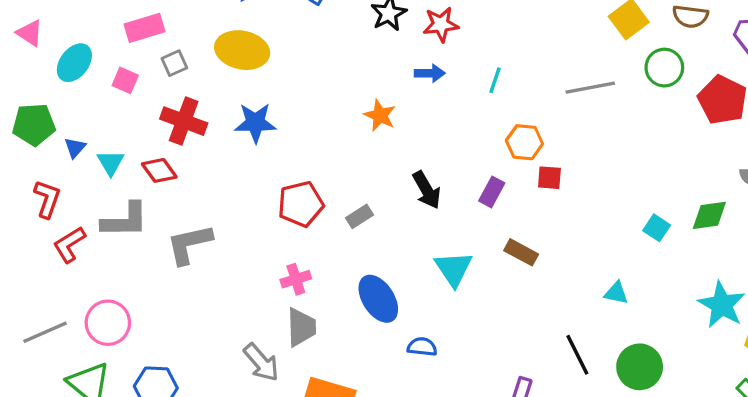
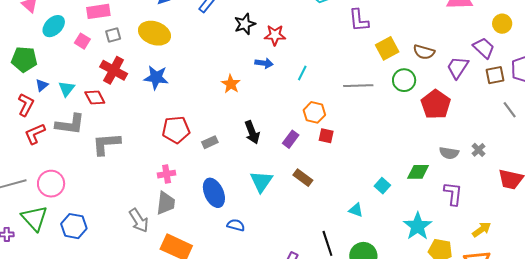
blue triangle: (75, 148) -> (42, 85), moved
cyan square: (657, 228) -> (382, 186), moved

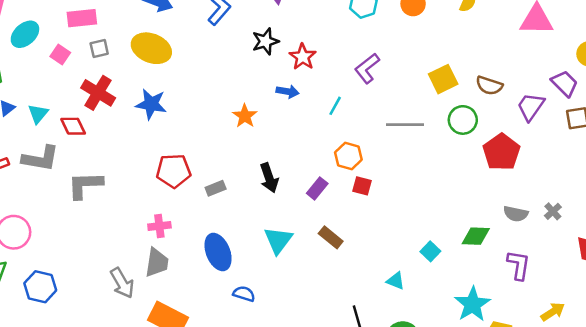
purple L-shape: (359, 20) -> (367, 68), moved, turned 55
red star: (275, 35) -> (303, 57), turned 30

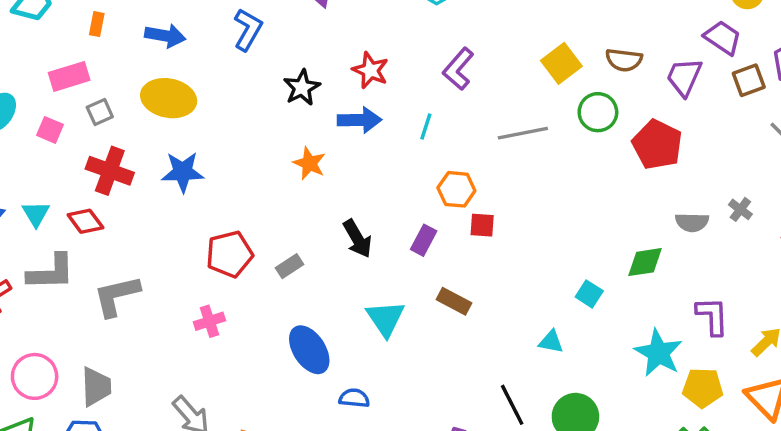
black star: (265, 41) -> (302, 88), moved
blue arrow: (288, 92) -> (359, 120), size x1.4
pink cross: (159, 226) -> (209, 321), moved
gray trapezoid: (157, 262) -> (96, 387), moved
purple L-shape: (519, 265) -> (712, 316), moved

